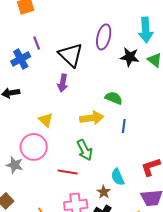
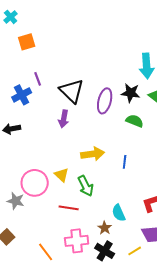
purple ellipse: (104, 37) -> (105, 101), moved
green semicircle: (114, 98) -> (135, 121), moved
yellow triangle: (46, 120) -> (62, 175), moved

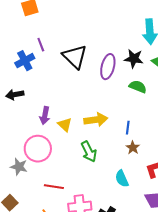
purple arrow: (64, 119) -> (45, 116), moved
yellow triangle: (62, 175) -> (65, 125), moved
red line: (69, 208) -> (54, 187), moved
brown star: (105, 228) -> (133, 148), moved

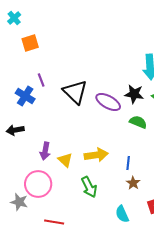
blue cross: (25, 61) -> (25, 96), turned -30
purple ellipse: (108, 67) -> (108, 102), turned -75

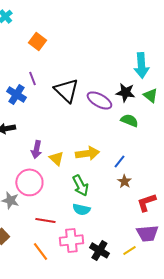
orange square: (30, 43) -> (37, 41), moved, turned -36
blue line: (128, 163) -> (119, 161), turned 32
cyan semicircle: (122, 214) -> (81, 209), moved, turned -54

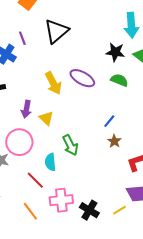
black triangle: (66, 90) -> (56, 31), moved, turned 36
purple ellipse: (99, 100) -> (82, 78), moved
yellow arrow: (87, 153) -> (53, 83), moved, turned 70
cyan semicircle: (81, 209) -> (50, 162), moved, turned 72
red line: (45, 220) -> (35, 180), turned 36

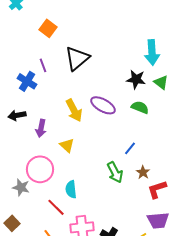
purple arrow: (26, 109) -> (41, 128), moved
brown star: (114, 141) -> (143, 172), moved
green arrow: (70, 145) -> (115, 172), moved

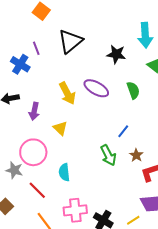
black star: (136, 79) -> (116, 54), moved
green semicircle: (140, 107) -> (133, 90), turned 48
red line: (56, 207) -> (37, 190), moved

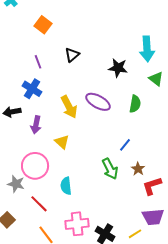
black triangle: (70, 41) -> (72, 55), size x0.6
blue cross: (20, 64) -> (32, 89), moved
green semicircle: (133, 90) -> (135, 104), turned 30

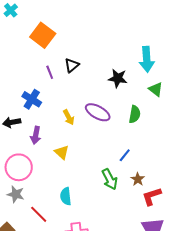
orange square: (43, 25) -> (43, 35), size x1.4
purple line: (38, 62) -> (50, 72), moved
yellow arrow: (69, 107) -> (69, 117), size x0.7
pink circle: (35, 166) -> (19, 167), moved

